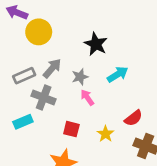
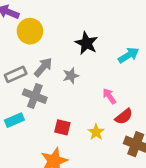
cyan arrow: (118, 74) -> (129, 55), moved
pink arrow: (87, 97) -> (109, 96), moved

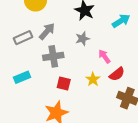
gray star: (71, 76) -> (82, 39), moved
gray cross: (35, 96) -> (53, 56), moved, turned -30
yellow star: (96, 132) -> (93, 79), moved

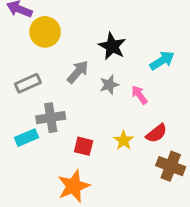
gray arrow: (47, 31) -> (78, 72), moved
gray cross: (53, 56) -> (51, 118), moved
pink arrow: (104, 56) -> (139, 95), moved

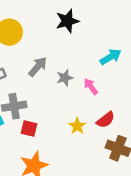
black star: (112, 46) -> (67, 21), moved, turned 30
red square: (84, 146) -> (29, 128), moved

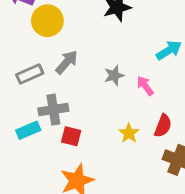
gray arrow: (38, 67) -> (67, 62), moved
red semicircle: (106, 120) -> (163, 126), turned -30

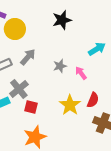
gray cross: (53, 110) -> (19, 89), turned -30
yellow star: (129, 133) -> (70, 105), size x1.5

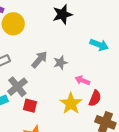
cyan arrow: (97, 49) -> (99, 45), turned 54
gray arrow: (28, 57) -> (39, 59), moved
pink arrow: (81, 73) -> (82, 80), moved, turned -32

